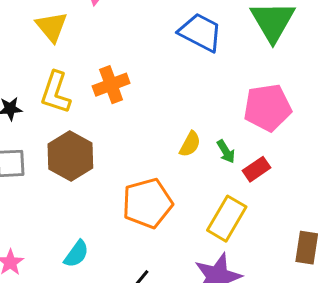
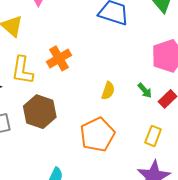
yellow semicircle: (190, 144) -> (108, 91), moved
yellow rectangle: (227, 219) -> (153, 136), size x0.7

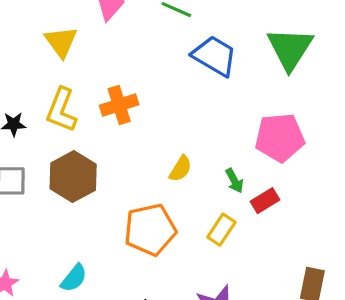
yellow rectangle: (153, 136) -> (221, 230), moved

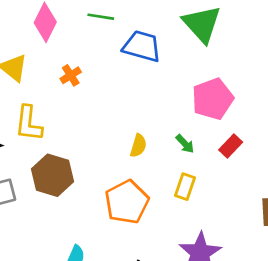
orange cross: (119, 105) -> (71, 75), moved, size x0.7
red rectangle: (265, 201) -> (231, 146), moved

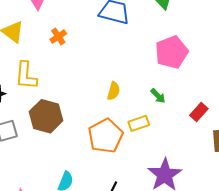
green arrow: (185, 144) -> (158, 96), moved
red rectangle: (231, 146) -> (199, 112), moved
yellow rectangle: (185, 187) -> (139, 123), moved, turned 54

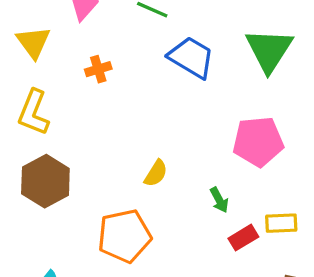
red rectangle: (199, 112) -> (243, 238), moved
yellow rectangle: (139, 123) -> (281, 223), moved

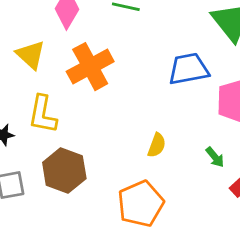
blue trapezoid: (191, 57) -> (189, 69), moved, turned -30
orange cross: (98, 69) -> (90, 67), size x2.0

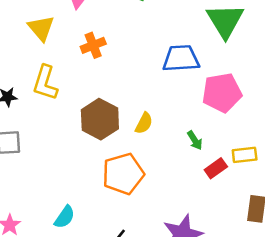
orange cross: (90, 67) -> (93, 45), size x0.6
brown hexagon: (64, 171) -> (100, 119), moved

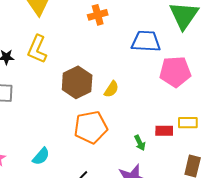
orange cross: (93, 45) -> (98, 15), moved
green arrow: (195, 140) -> (140, 143), moved
red rectangle: (216, 168) -> (164, 131), turned 30

